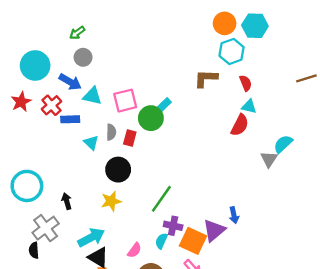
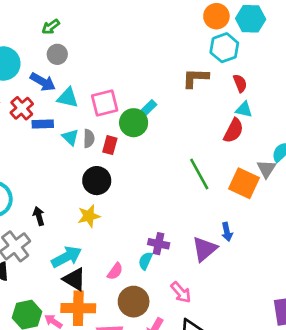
cyan triangle: (91, 143) -> (70, 137), moved
green line: (161, 199) -> (199, 174), moved, turned -64
orange square: (193, 241) -> (244, 183), moved

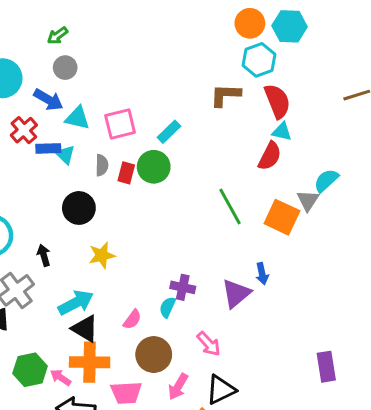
red semicircle: (240, 83) -> (277, 101), size x1.6
green circle: (134, 123) -> (154, 167), moved
cyan triangle: (70, 137) -> (65, 155), moved
black circle: (97, 181) -> (79, 208), moved

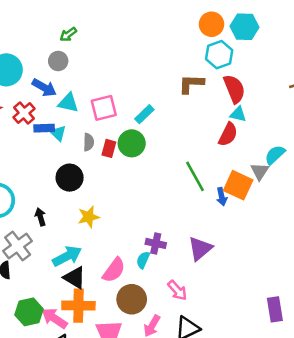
green arrow: (58, 35) -> (68, 34), moved
blue arrow: (262, 274) -> (222, 197), moved
pink semicircle: (132, 319) -> (114, 270), size x1.5
pink arrow: (61, 377) -> (54, 318), size x1.5

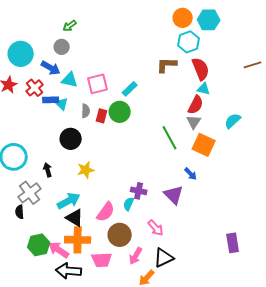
gray triangle: (260, 171) -> (194, 122), moved
blue arrow: (222, 197) -> (191, 174), moved, turned -32
purple triangle: (200, 249) -> (174, 195), turned -35

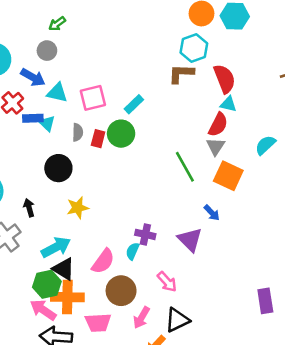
cyan hexagon: (189, 42) -> (194, 48), moved
green hexagon: (39, 245) -> (47, 284), moved

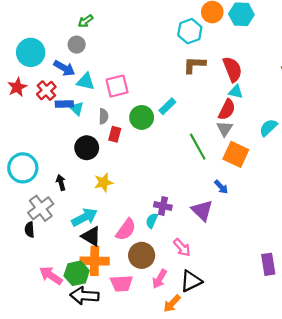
cyan hexagon: (194, 48) -> (190, 31), moved
cyan rectangle: (134, 104) -> (167, 106), moved
red rectangle: (98, 139) -> (115, 134), moved
green hexagon: (47, 284) -> (77, 273), moved
pink arrow: (43, 310) -> (51, 276), moved

